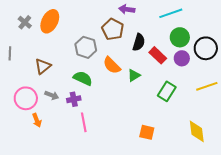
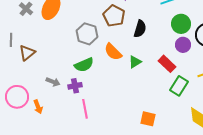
red rectangle: (158, 55) -> (167, 64), moved
brown triangle: (43, 66) -> (27, 53), moved
green semicircle: (83, 78) -> (84, 65), turned 132
green rectangle: (167, 91) -> (179, 86), moved
pink circle: (26, 98) -> (17, 97), moved

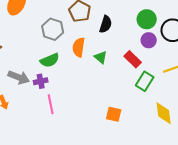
orange semicircle: (113, 52) -> (79, 47), turned 54
green triangle: (135, 62) -> (101, 57), turned -48
gray arrow: (53, 82) -> (19, 77), size x1.5

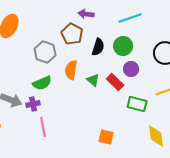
green circle: (147, 19) -> (123, 46), moved
purple circle: (149, 40) -> (131, 69), moved
red rectangle: (133, 59) -> (115, 82), moved
green rectangle: (145, 81) -> (137, 104), turned 72

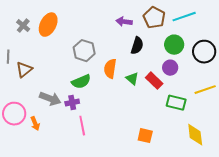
purple arrow: (86, 14) -> (124, 22), moved
cyan line: (130, 18) -> (184, 17), moved
brown pentagon: (72, 34) -> (154, 18), moved
green circle: (123, 46) -> (174, 45), moved

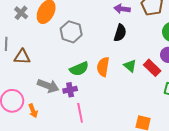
black semicircle: (137, 46) -> (120, 33), moved
gray hexagon: (84, 51) -> (71, 32), moved
orange semicircle: (110, 69) -> (103, 67), moved
brown triangle: (24, 70) -> (22, 57), turned 42

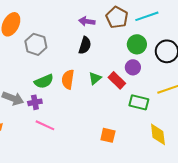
green triangle: (130, 66) -> (95, 78), turned 40
pink line: (80, 113) -> (45, 125), turned -54

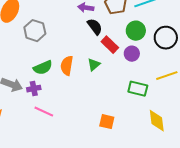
black semicircle: (85, 45) -> (95, 27), moved, turned -54
red rectangle: (117, 80) -> (110, 45), moved

